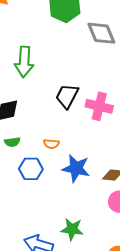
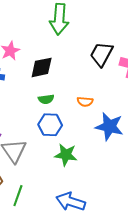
blue hexagon: (31, 169) -> (50, 125), moved
green star: (72, 229) -> (66, 155), moved

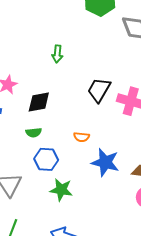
green arrow: (59, 19) -> (57, 54), size x0.6
green semicircle: (46, 99) -> (34, 133), moved

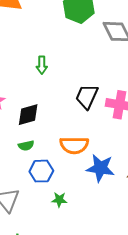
orange semicircle: (81, 137) -> (74, 145), size x1.8
green star: (61, 190) -> (59, 200), size x0.7

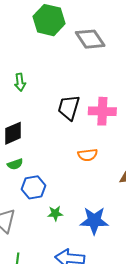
orange semicircle: (74, 145) -> (88, 155), moved, size x0.7
blue star: (100, 168) -> (94, 221), moved

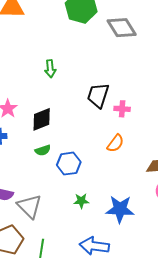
pink cross: (102, 111) -> (122, 109), moved, size x0.6
orange semicircle: (88, 155) -> (115, 143), turned -48
blue hexagon: (34, 187) -> (69, 164), moved

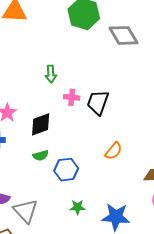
pink cross: (122, 109) -> (72, 97), moved

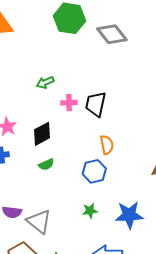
green arrow: (51, 74) -> (45, 82), turned 78
orange semicircle: (114, 151) -> (107, 145), moved, turned -42
blue hexagon: (66, 170) -> (94, 171), moved

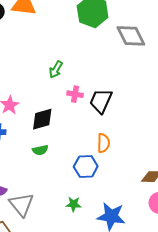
green arrow: (45, 82) -> (56, 70), turned -48

